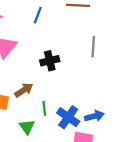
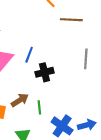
blue line: (38, 15) -> (29, 55), moved
green line: (44, 109) -> (39, 107), moved

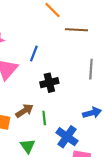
blue line: (29, 55) -> (34, 54), moved
blue arrow: (87, 125) -> (92, 113), moved

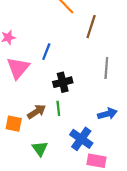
brown line: (76, 30) -> (91, 27), turned -75
green line: (44, 118) -> (58, 108), moved

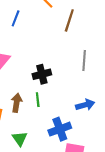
blue line: (46, 52) -> (16, 18), moved
brown arrow: (37, 112) -> (17, 103), turned -48
blue cross: (81, 139) -> (60, 129), turned 35

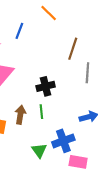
brown line: (69, 20) -> (73, 49), moved
green triangle: (20, 139) -> (39, 150), moved

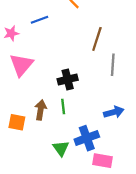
blue line: (19, 31) -> (39, 20), turned 49

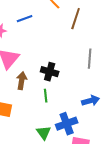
brown line: (97, 39) -> (76, 19), moved
black cross: (68, 79) -> (50, 72), turned 30
brown arrow: (41, 110) -> (22, 81), moved

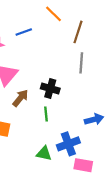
gray line: (90, 59) -> (81, 63), moved
brown arrow: (22, 81) -> (20, 98), turned 30
green triangle: (44, 133) -> (44, 153), turned -42

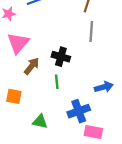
green triangle: (44, 153) -> (40, 122), moved

